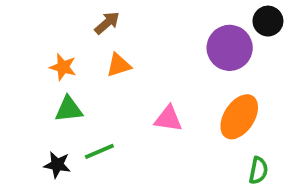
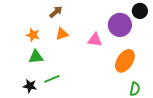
pink triangle: (168, 119) -> (95, 40), moved

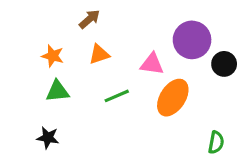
black circle: (140, 11) -> (224, 64), moved
orange ellipse: (125, 61) -> (173, 98), moved
green line: (52, 79) -> (117, 96), moved

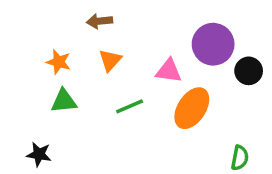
brown arrow: (89, 19) -> (99, 21), turned -145
orange triangle: (99, 54) -> (110, 60), turned -30
black star: (48, 138) -> (39, 154), moved

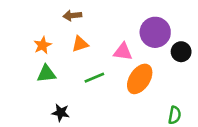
orange triangle: (110, 60) -> (80, 44), turned 30
orange star: (59, 62) -> (43, 45), turned 30
black star: (39, 154) -> (61, 113), moved

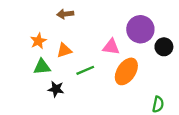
orange triangle: (80, 44) -> (64, 50), moved
black star: (61, 113) -> (56, 89), moved

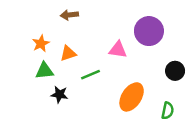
black circle: (164, 47) -> (175, 71), moved
orange ellipse: (126, 71) -> (132, 97), moved

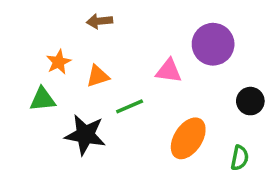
green triangle: (45, 71) -> (43, 99), moved
black star: (59, 94) -> (85, 135), size x1.6

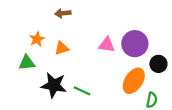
purple circle: (213, 44) -> (135, 44), moved
green line: (130, 106) -> (82, 91), moved, turned 48
orange ellipse: (188, 138) -> (134, 81), moved

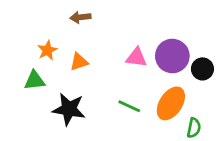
black circle: (158, 64) -> (202, 69), moved
green line: (82, 91) -> (129, 106), moved

